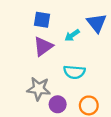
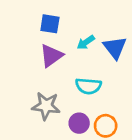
blue triangle: (97, 23) -> (115, 48), moved
purple circle: (58, 104) -> (79, 123), moved

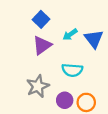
blue square: (50, 24) -> (41, 19), turned 35
gray star: (46, 106) -> (38, 86), turned -30

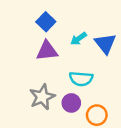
purple triangle: (42, 45) -> (47, 51), turned 30
purple circle: (65, 100) -> (71, 103), moved

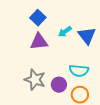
cyan semicircle: (81, 79) -> (79, 71), moved
gray star: (42, 97) -> (35, 80), turned -30

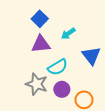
blue triangle: (87, 36) -> (91, 56), moved
cyan semicircle: (79, 71) -> (58, 67), moved, turned -36

